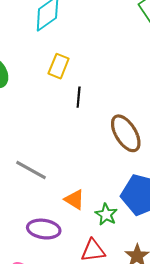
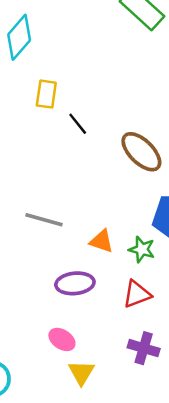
black line: (79, 97) -> (78, 124), turned -30

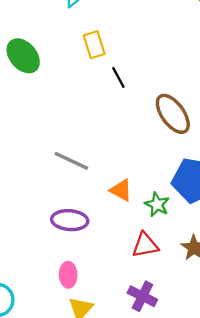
yellow rectangle: (46, 94) -> (94, 45), turned -36
purple ellipse: (75, 283) -> (70, 220), moved
pink ellipse: (62, 339) -> (68, 275), turned 45

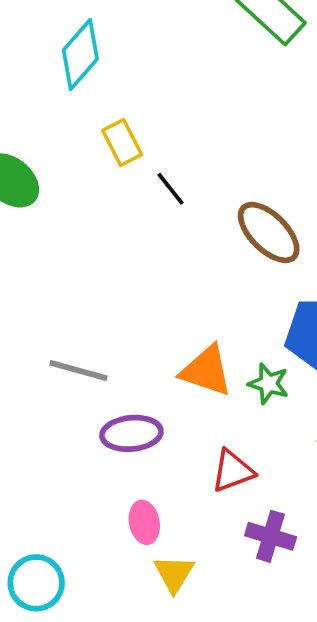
gray line: (71, 161) -> (78, 371), moved
orange triangle: (121, 190) -> (206, 371), size x1.4
red triangle: (145, 245) -> (233, 471), moved

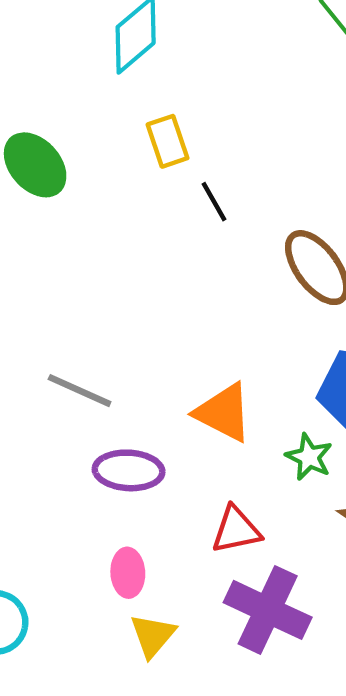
green star: (269, 384) -> (309, 457), moved
purple cross: (271, 536) -> (268, 610), size x1.5

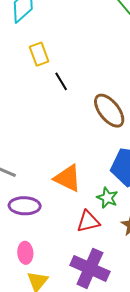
red triangle: (236, 530) -> (88, 221), moved

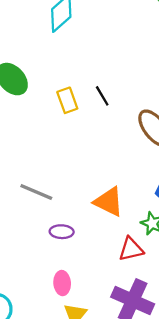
yellow rectangle: (39, 54) -> (67, 100), moved
purple ellipse: (25, 206) -> (62, 232), size x0.7

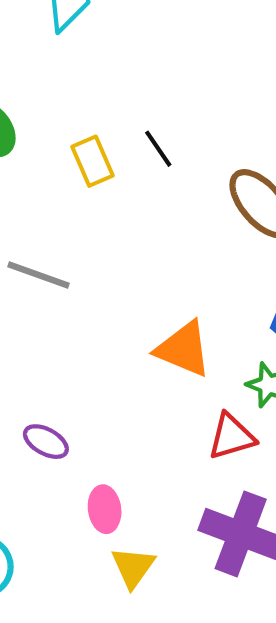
gray line: (36, 192) -> (39, 275), moved
purple ellipse: (62, 232) -> (46, 442), moved, turned 30

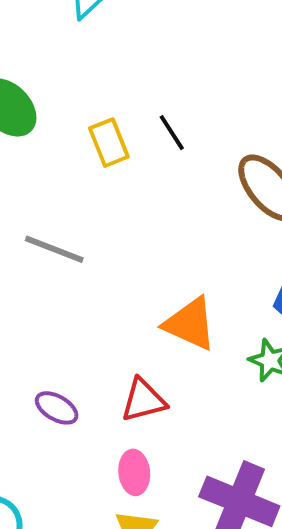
red triangle: (231, 437) -> (143, 400), moved
pink ellipse: (105, 509) -> (134, 472), moved

